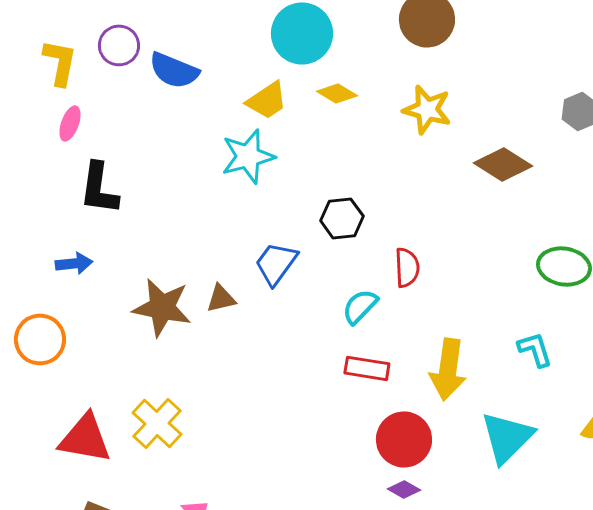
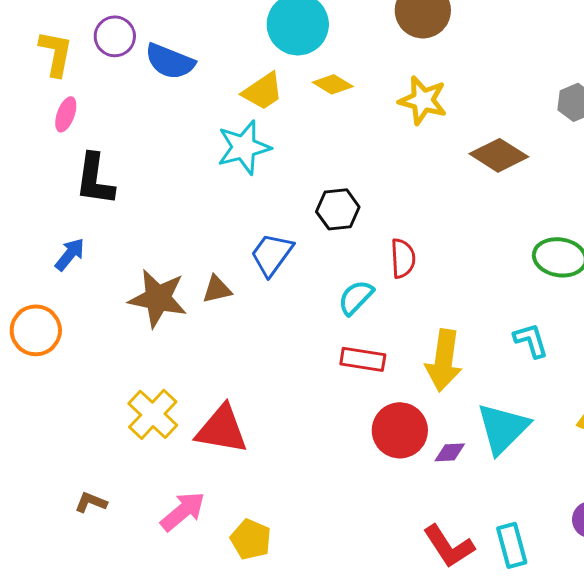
blue arrow: (74, 263) -> (70, 254), turned -45
red triangle: (85, 438) -> (222, 429), moved
purple diamond: (404, 489) -> (450, 452), moved, turned -32

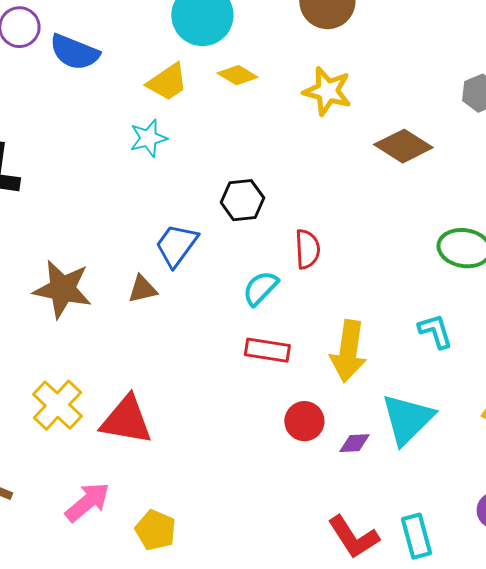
cyan star: (244, 147) -> (148, 138), size x0.7
brown triangle: (217, 289) -> (142, 289), moved
red circle: (400, 430) -> (304, 421), size x0.7

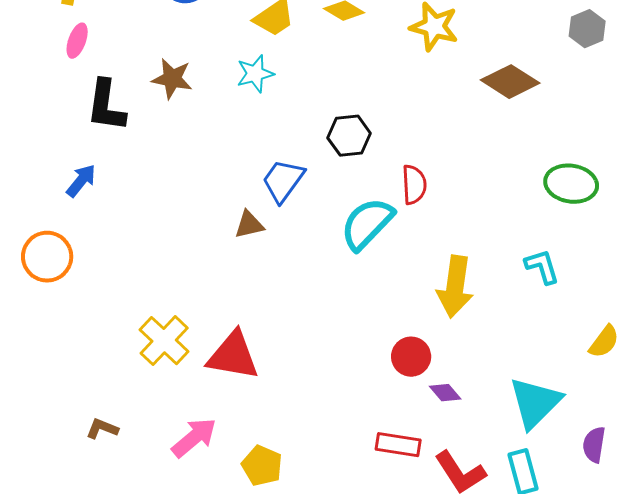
cyan semicircle: (260, 288) -> (367, 224), size x1.5
brown star: (62, 289) -> (172, 79), moved, size x0.7
red rectangle: (267, 350) -> (398, 445), moved
cyan triangle: (407, 419) -> (535, 403), moved
purple diamond: (354, 443) -> (445, 393), moved, turned 52

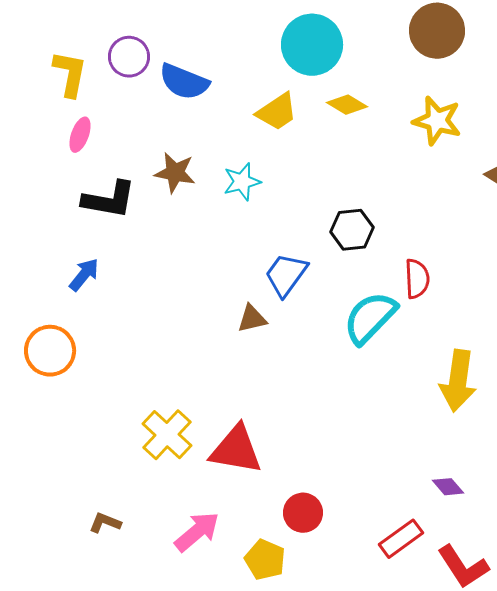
cyan star: (255, 74) -> (242, 182), moved
black L-shape: (106, 106) -> (109, 200), turned -88
red circle: (411, 357) -> (303, 513), moved
red rectangle: (398, 445) -> (401, 539), turned -45

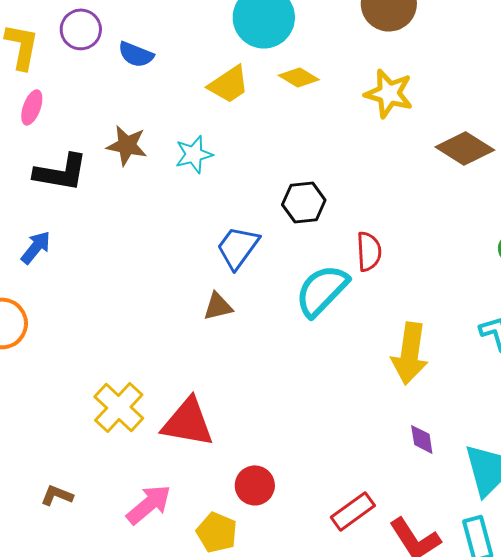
blue semicircle: (184, 82) -> (136, 54), size x0.7
brown triangle: (252, 319) -> (218, 306), moved
purple diamond: (448, 487) -> (422, 439), moved, turned 32

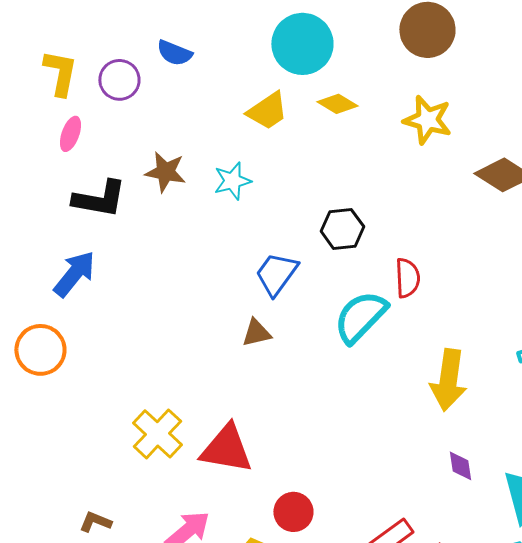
purple circle: (81, 29) -> (119, 80), moved
blue semicircle: (136, 54) -> (174, 53), moved
blue arrow: (36, 247) -> (74, 274), size x1.4

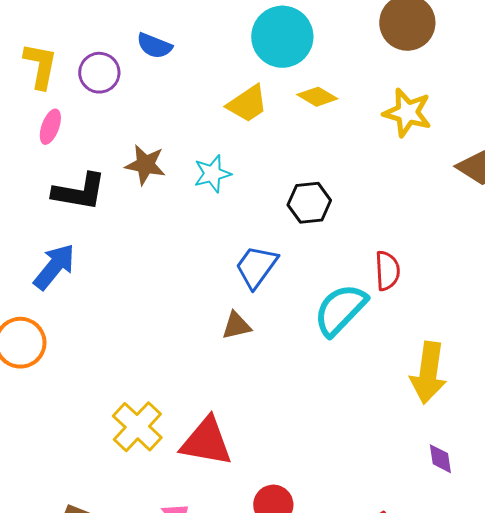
black hexagon: (342, 229) -> (309, 203), moved

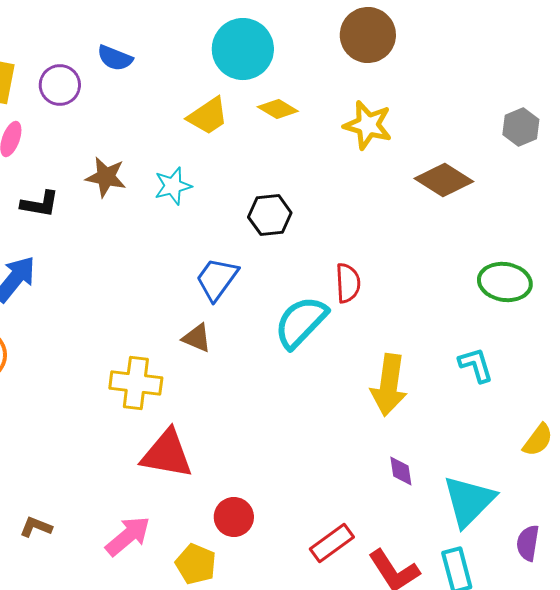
black L-shape: (79, 192) -> (40, 204), size x0.7
brown triangle: (236, 326) -> (197, 338), turned 36
yellow cross: (137, 427) -> (136, 383), moved, turned -36

